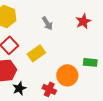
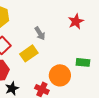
gray arrow: (47, 23) -> (40, 33), moved

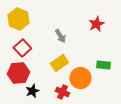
yellow rectangle: (29, 53) -> (59, 63), moved

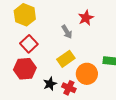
red star: (96, 24) -> (86, 18), moved
black star: (32, 91) -> (50, 84), moved

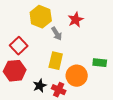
yellow hexagon: (25, 15) -> (41, 17), moved
yellow rectangle: (66, 59) -> (56, 61), turned -42

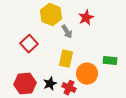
red hexagon: (15, 71) -> (25, 84), moved

